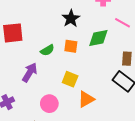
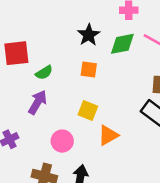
green diamond: (98, 38) -> (122, 44), moved
green semicircle: (47, 50) -> (44, 73), moved

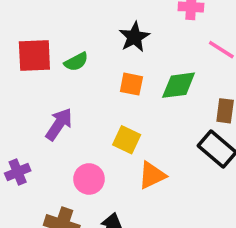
green diamond: (122, 44) -> (179, 85), moved
green semicircle: (44, 73) -> (76, 62), moved

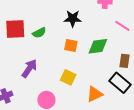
black star: (134, 37) -> (73, 19), turned 30
orange triangle: (152, 175) -> (95, 94), moved

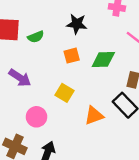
orange square: (71, 46) -> (72, 56), turned -32
purple arrow: (29, 68) -> (20, 78), turned 84

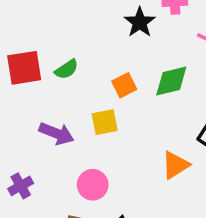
black star: (77, 24) -> (140, 22), moved, turned -30
yellow square: (65, 93) -> (105, 122), moved, turned -30

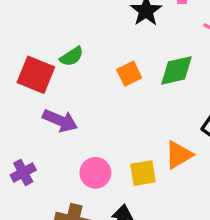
red square: (24, 68) -> (36, 75), moved, turned 30
yellow square: (105, 122) -> (143, 173), moved

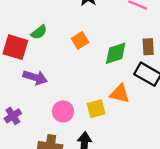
green diamond: (177, 70) -> (116, 53), moved
orange triangle: (179, 155) -> (120, 94), turned 50

